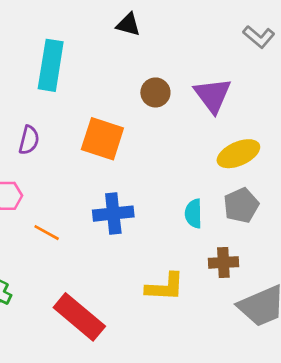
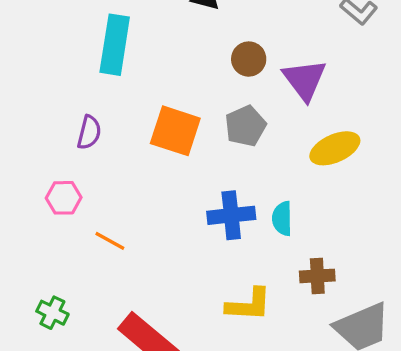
brown circle: (155, 92) -> (249, 59), moved
gray pentagon: (241, 205) -> (246, 126), moved
blue cross: (113, 214) -> (231, 215), moved

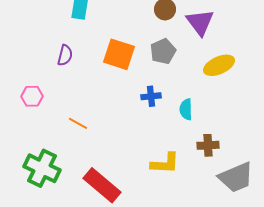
pink hexagon: (64, 198) -> (32, 96), moved
blue cross: (231, 215) -> (151, 96), moved, size x0.7
green cross: (52, 313) -> (42, 168), size x1.8

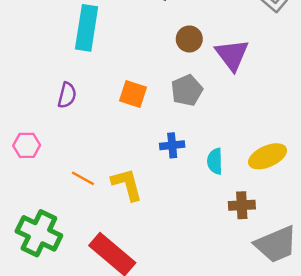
orange square: (119, 54) -> (133, 94), size x0.7
yellow ellipse: (219, 65) -> (268, 156), moved
yellow L-shape: (165, 163) -> (127, 184), moved, turned -108

